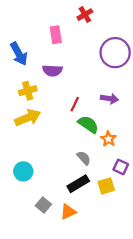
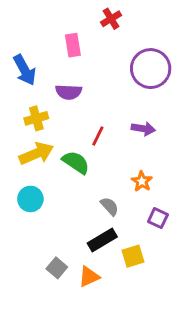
green semicircle: (88, 124) -> (76, 162), moved
cyan circle: (23, 171) -> (30, 199), moved
yellow square: (106, 186) -> (133, 256), moved

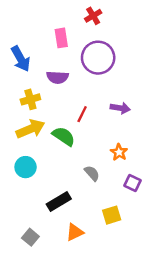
purple circle: (151, 69) -> (98, 58), moved
black rectangle: (102, 240) -> (59, 202), moved
gray square: (57, 268) -> (30, 237), moved

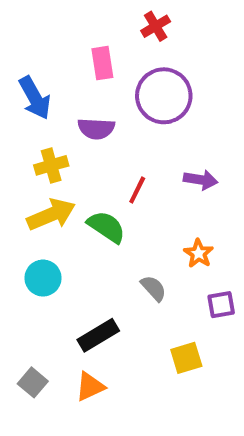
purple square: (133, 183) -> (221, 305), turned -35
orange triangle: (75, 232) -> (90, 387), moved
gray square: (30, 237) -> (33, 382), moved

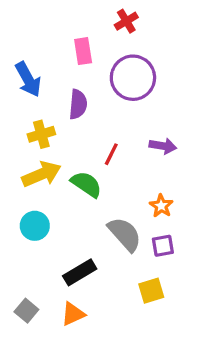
purple semicircle: (96, 129) -> (78, 104), turned -88
gray semicircle: (154, 288) -> (125, 234), size x1.6
purple square: (221, 305) -> (163, 246), moved

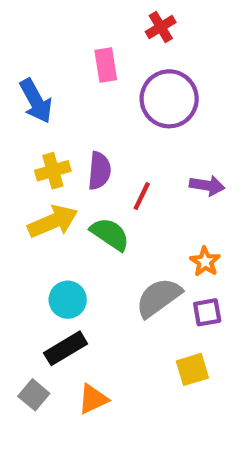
purple semicircle: (78, 104) -> (99, 171), moved
cyan circle: (35, 226) -> (68, 300), moved
gray semicircle: (125, 234) -> (159, 298), turned -84
black rectangle: (80, 272) -> (66, 348), moved

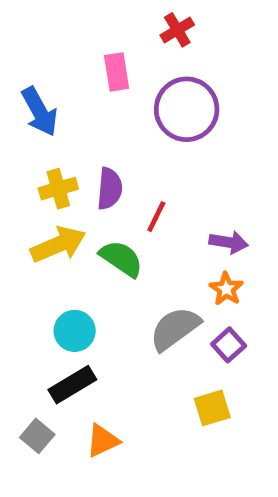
purple arrow: (207, 186) -> (229, 242), moved
purple square: (207, 312) -> (229, 345), turned -32

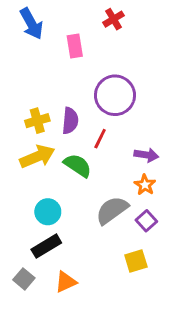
purple circle: (187, 109) -> (115, 95), moved
blue arrow: (40, 112) -> (31, 24), moved

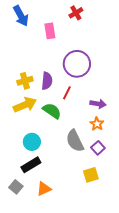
gray semicircle: (112, 210) -> (75, 141), turned -80

